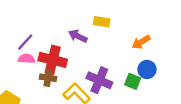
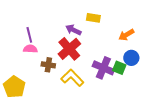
purple line: (25, 42) -> (29, 35), turned -56
red cross: (53, 60) -> (69, 49), moved, turned 35
purple cross: (99, 80) -> (103, 68), moved

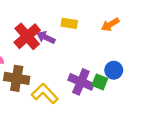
orange arrow: (126, 35) -> (110, 25), moved
red cross: (69, 49) -> (27, 36), moved
brown cross: (48, 65) -> (17, 78), size x1.5

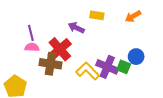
red cross: (27, 36) -> (60, 49), moved
yellow L-shape: (45, 94) -> (88, 71), moved

